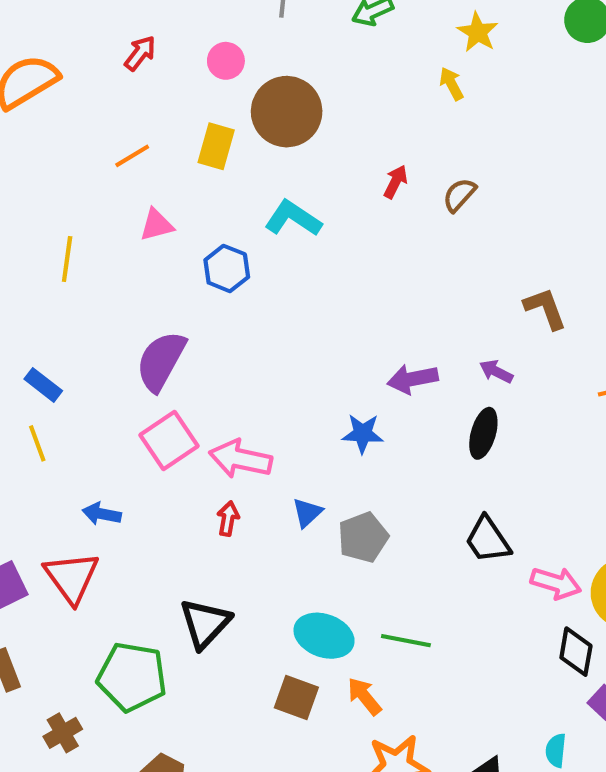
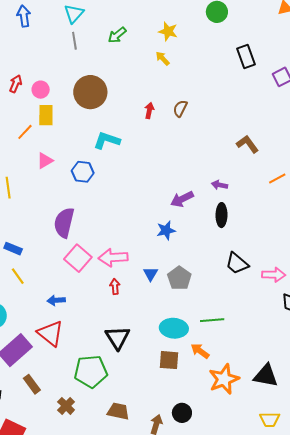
pink circle: (226, 61) -> (41, 90), moved
yellow rectangle: (216, 146) -> (46, 115), moved
brown L-shape: (545, 308) -> (247, 144), moved

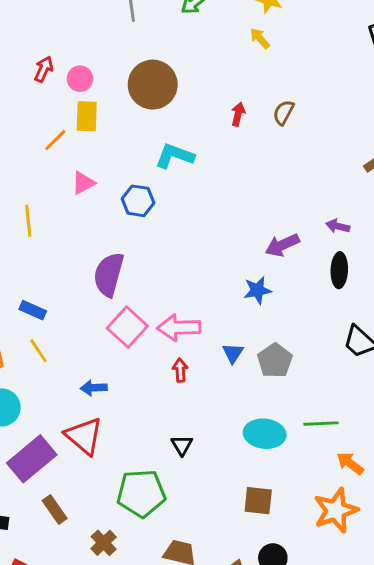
black triangle: (118, 338) -> (182, 445), size x0.6
orange arrow: (200, 351) -> (350, 463), moved
brown square: (169, 360) -> (258, 501), moved

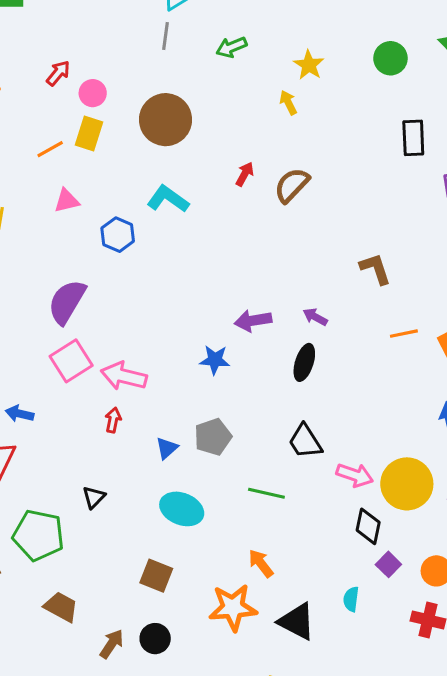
brown semicircle: (284, 112) -> (292, 185), size x1.4
blue triangle: (233, 353) -> (167, 448), moved
green line: (321, 424) -> (266, 493), moved

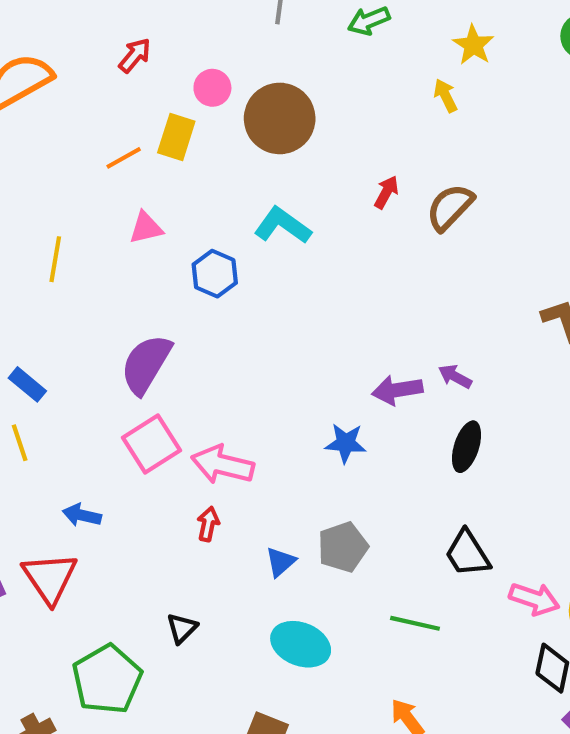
pink circle: (93, 93) -> (212, 88), moved
purple arrow: (315, 317) -> (455, 377), moved
green pentagon: (38, 535) -> (107, 679), turned 30

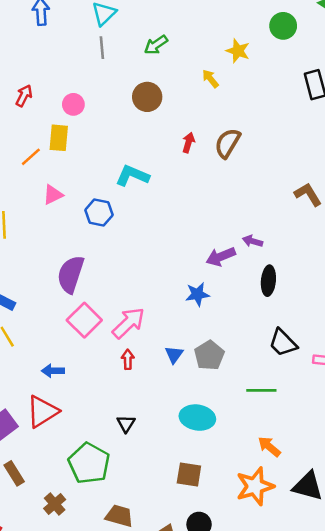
yellow star: (473, 45) -> (238, 51), moved
brown circle: (280, 118) -> (147, 97), moved, size x0.7
pink arrow: (223, 465) -> (128, 323), turned 135
blue triangle: (281, 562) -> (174, 355), moved
red triangle: (50, 578) -> (42, 412), turned 45

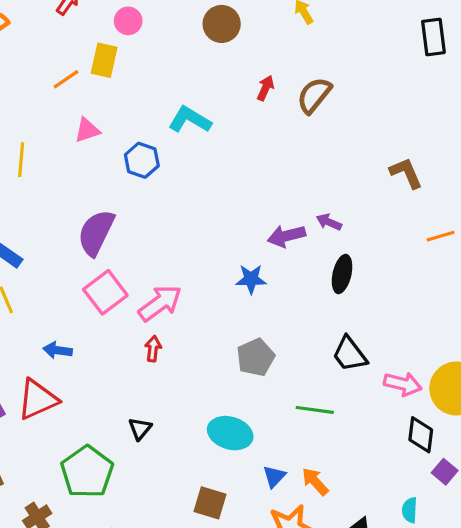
blue triangle: (174, 355) -> (274, 476), moved

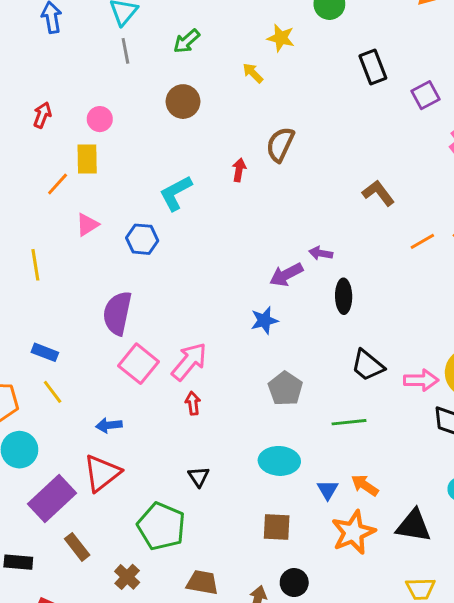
red arrow: (265, 88) -> (239, 170), moved
cyan L-shape: (190, 120) -> (176, 193), turned -45

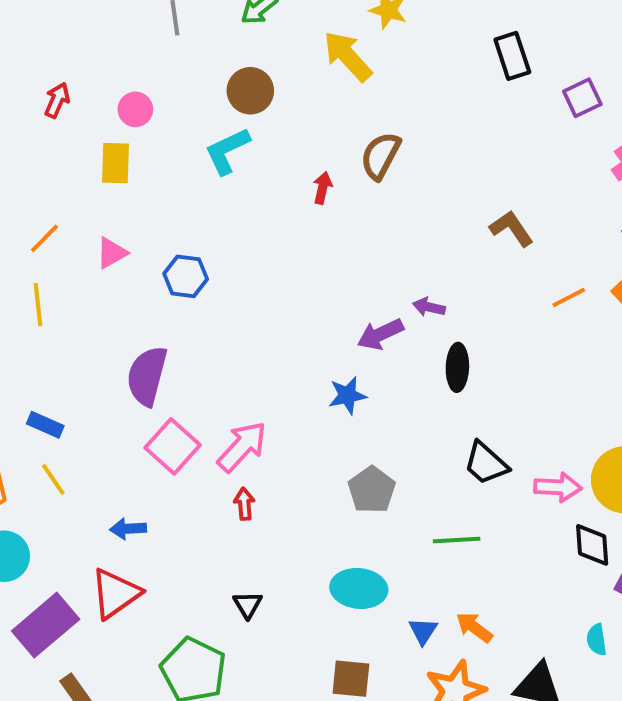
yellow arrow: (253, 73) -> (348, 56), size x1.8
orange line: (58, 184) -> (45, 238), moved
cyan L-shape: (176, 193) -> (227, 151), moved

